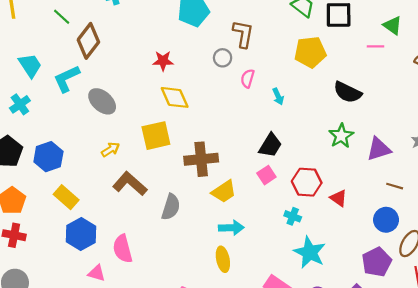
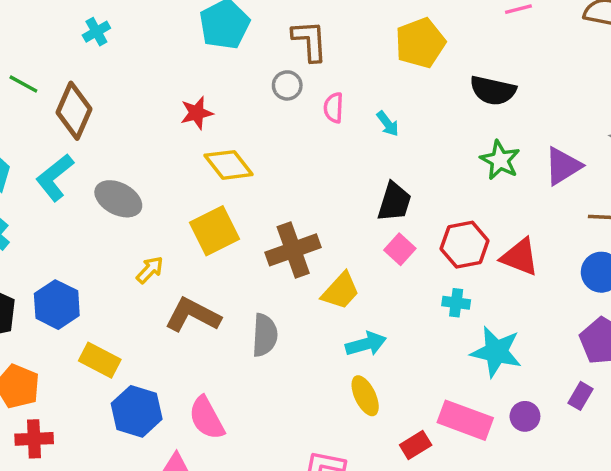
red triangle: (339, 198) -> (520, 257), size x1.4

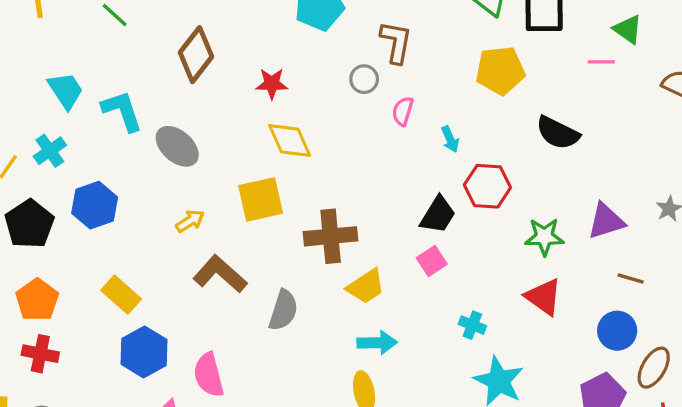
brown diamond: (74, 111) -> (196, 55), moved
green star: (500, 160) -> (544, 237), moved, turned 30
cyan L-shape: (55, 177) -> (122, 111), turned 96
red hexagon: (465, 245) -> (487, 186), moved
blue hexagon: (57, 305) -> (95, 205), moved

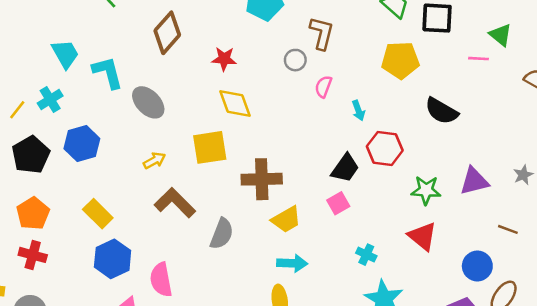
brown line: (631, 279) -> (508, 229), moved

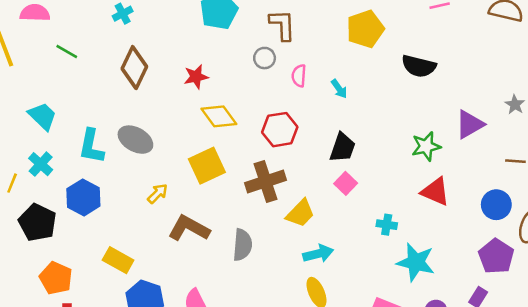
cyan L-shape: (108, 72) -> (91, 146), moved, turned -138
red hexagon: (385, 148) -> (280, 130), moved

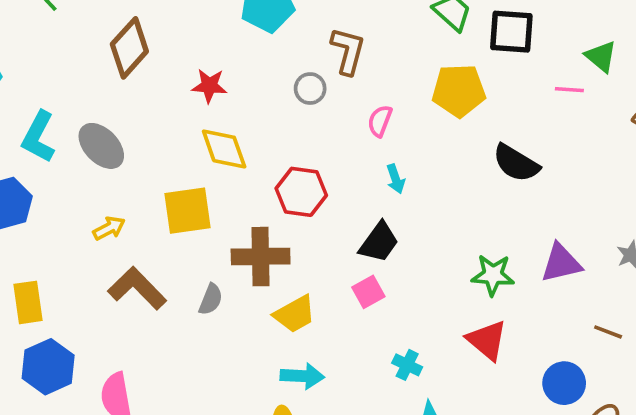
pink semicircle: (299, 76) -> (380, 121), moved
cyan arrow: (339, 89) -> (396, 179), moved
gray semicircle: (242, 245) -> (211, 299), moved, size x0.7
yellow rectangle: (118, 260) -> (28, 302), turned 36

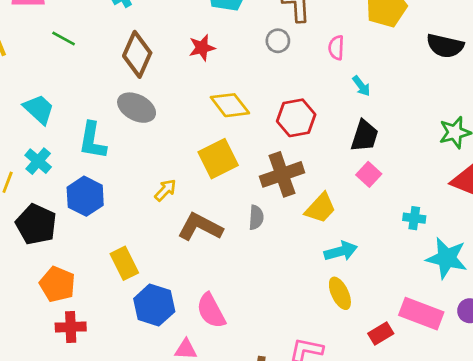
red star: (209, 86) -> (202, 48), moved
gray ellipse: (101, 146) -> (137, 108), moved

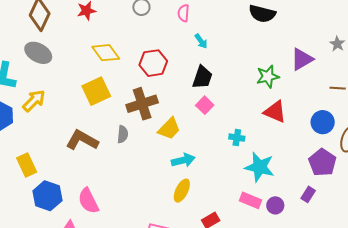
yellow arrow: (165, 190) -> (34, 101), moved, size x1.4
yellow ellipse: (340, 293) -> (182, 191), turned 50
pink rectangle: (421, 314) -> (250, 200), moved, size x0.7

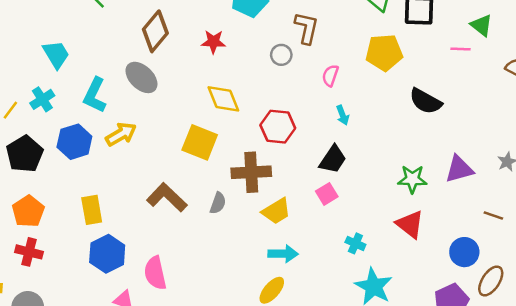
yellow square: (96, 91) -> (200, 142), turned 32

